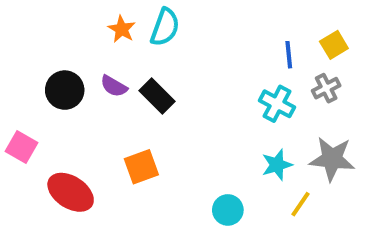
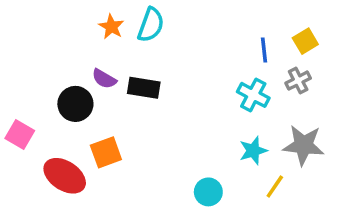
black circle: (65, 90) -> (75, 104), moved
black rectangle: (157, 96) -> (144, 88), turned -36
orange square: (141, 167) -> (106, 152), moved

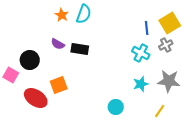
yellow square: (305, 41) -> (170, 23), size x1.5
black circle: (75, 104) -> (30, 60), moved
yellow line: (275, 187) -> (160, 111), moved

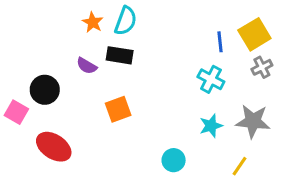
gray cross: (166, 45) -> (262, 67), moved
black rectangle: (80, 49) -> (120, 55), moved
orange square: (59, 85) -> (118, 109), moved

